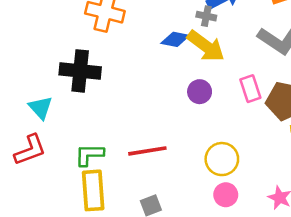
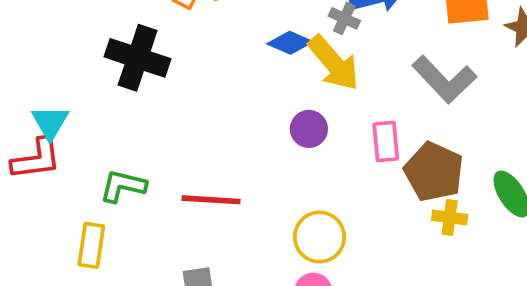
cyan triangle: (40, 108) -> (50, 122), moved
yellow rectangle: (93, 190) -> (91, 245), moved, size x0.7

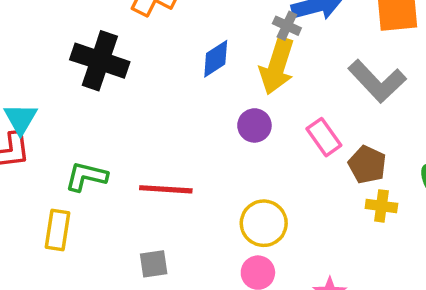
blue diamond: (290, 43) -> (216, 59), moved, turned -57
yellow arrow: (334, 63) -> (277, 66), turned 58
pink rectangle: (386, 141) -> (324, 137), turned -30
brown pentagon: (434, 172) -> (367, 165), size x0.7

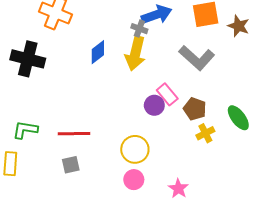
purple circle: (254, 125) -> (154, 105), moved
yellow cross: (381, 206) -> (205, 133), turned -30
gray square: (154, 264) -> (71, 165), moved

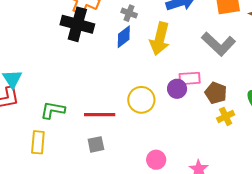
gray cross: (139, 29) -> (129, 13), moved
black cross: (28, 59) -> (77, 24), moved
pink rectangle: (167, 94) -> (190, 78), turned -55
yellow circle: (135, 149) -> (141, 100), moved

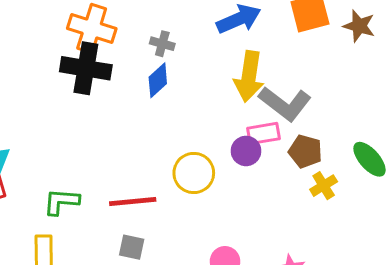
yellow arrow: (160, 39) -> (249, 76), moved
gray L-shape: (219, 44) -> (285, 104), moved
gray square: (96, 144) -> (132, 247), turned 30

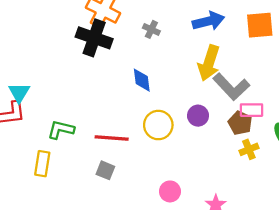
blue diamond: (158, 80) -> (142, 80), moved, turned -65
pink rectangle: (263, 133) -> (252, 110), moved

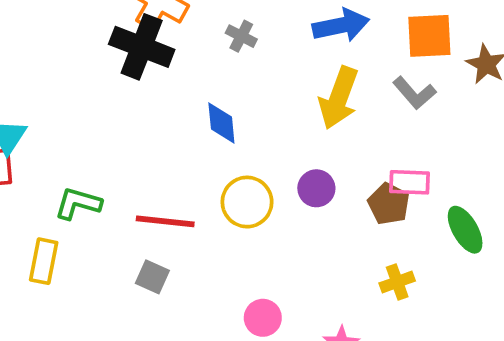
gray L-shape: (231, 87) -> (414, 93), moved, size x0.7
yellow cross: (249, 149) -> (397, 282), moved

